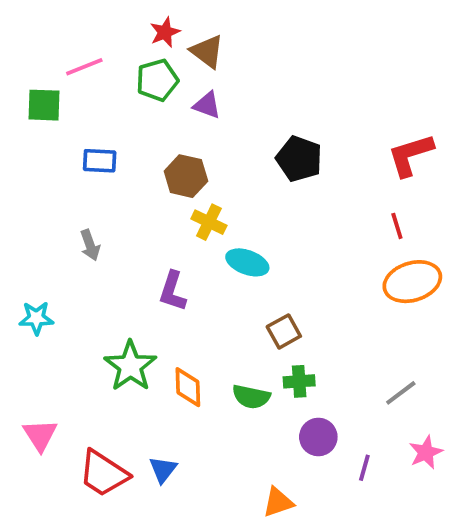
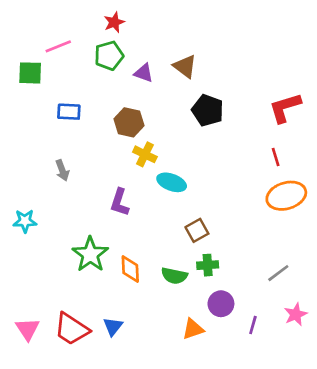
brown triangle: (207, 51) -> (185, 66), moved
pink triangle: (40, 435) -> (28, 329), moved
orange triangle: (278, 502) -> (193, 329), moved

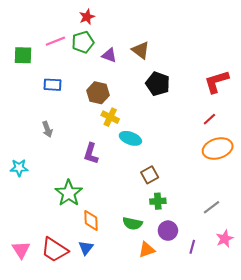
pink line: (58, 46) -> (55, 41), moved
red line: (276, 157) -> (209, 119), turned 64
orange diamond: (130, 269) -> (91, 220), moved
green semicircle: (174, 276) -> (132, 223), moved

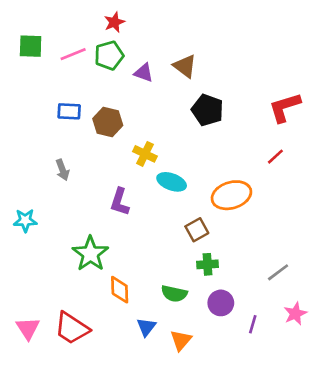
green square: (23, 55) -> (31, 46), moved
brown hexagon: (98, 93) -> (108, 122), moved
orange ellipse: (218, 148) -> (231, 195), moved
blue triangle: (86, 248) -> (146, 327), moved
orange triangle: (147, 250) -> (181, 340), moved, turned -30

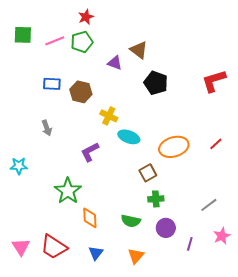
purple triangle: (144, 73) -> (115, 63), moved
red line: (275, 157) -> (216, 144), moved
purple L-shape: (120, 202) -> (90, 152), turned 45
blue triangle: (146, 327) -> (96, 253), moved

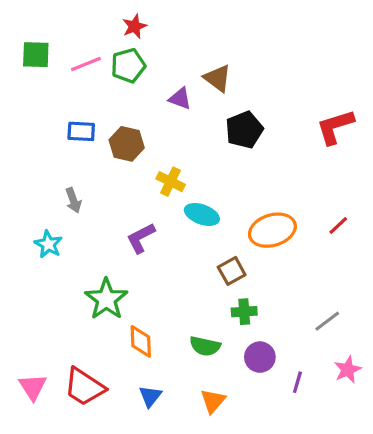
black pentagon: (156, 83) -> (244, 130), turned 30
cyan star: (19, 166) -> (48, 244), moved, turned 30

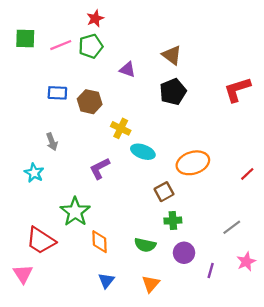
brown triangle: (218, 78) -> (172, 55), moved
red line: (338, 225) -> (247, 174), moved
red trapezoid: (84, 387) -> (41, 241), moved

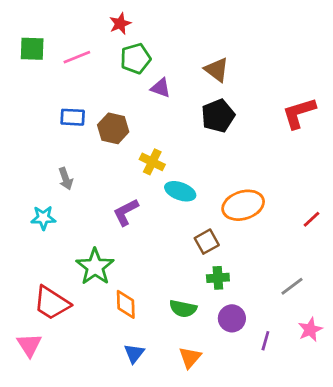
green pentagon: (91, 46) -> (136, 59), moved
cyan star: (34, 173) -> (43, 218), turned -30

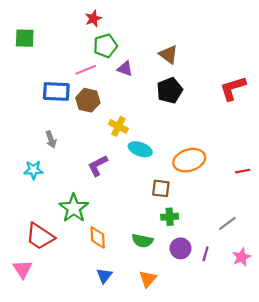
pink line: (77, 57) -> (86, 70), moved
blue rectangle: (73, 117) -> (56, 92), size x1.4
red line: (312, 219) -> (243, 171), turned 32
brown square: (207, 242) -> (161, 188), turned 36
purple line: (265, 341) -> (206, 254), moved

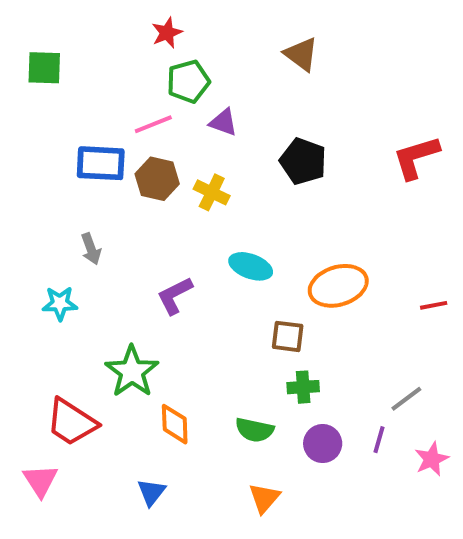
brown triangle: (169, 54) -> (301, 54), moved
black pentagon: (170, 90) -> (303, 161), turned -30
yellow cross: (118, 126) -> (212, 192), moved
purple line: (206, 254) -> (379, 440), moved
blue triangle: (104, 276) -> (151, 492), moved

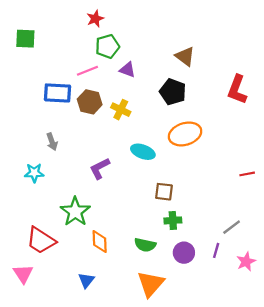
brown triangle: (301, 54) -> (185, 56), moved
red L-shape: (416, 157) -> (237, 90), turned -52
orange ellipse: (338, 286) -> (185, 134), moved
orange triangle: (264, 498) -> (151, 284), size x1.5

